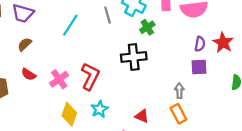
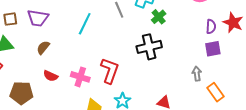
pink cross: (59, 79) -> (80, 77), turned -30
orange rectangle: (178, 114) -> (216, 92), moved

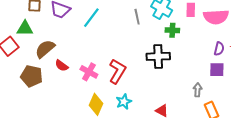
green cross: (159, 17) -> (172, 30), turned 32
cyan line: (85, 24) -> (91, 18), moved
brown semicircle: (43, 48) -> (45, 49), moved, size x1.5

